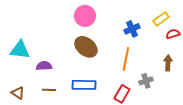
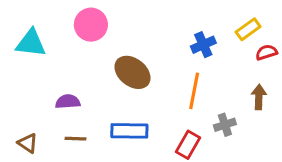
pink circle: (85, 16) -> (91, 25), moved
cyan triangle: (20, 50) -> (31, 43), moved

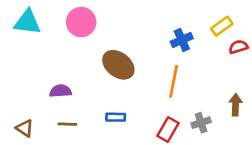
cyan triangle: (31, 43) -> (27, 22), moved
brown arrow: (259, 97) -> (236, 105), moved
gray cross: (225, 125) -> (201, 123), moved
blue rectangle: (129, 131) -> (116, 117), size x0.6

